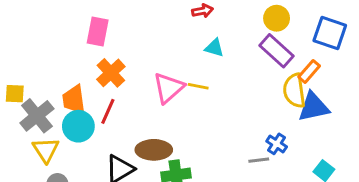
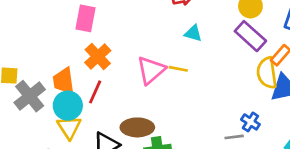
yellow triangle: (46, 150) -> (69, 127), moved

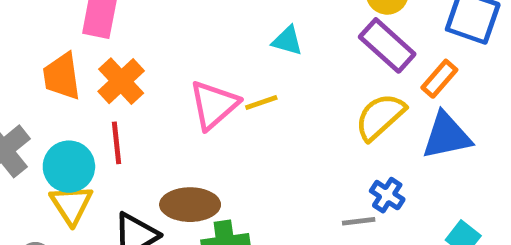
yellow line: (178, 69) -> (261, 102), turned -30
yellow semicircle: (267, 73) -> (380, 117), moved, turned 56
orange trapezoid: (64, 81) -> (62, 76), moved
red line: (95, 92) -> (116, 143), turned -30

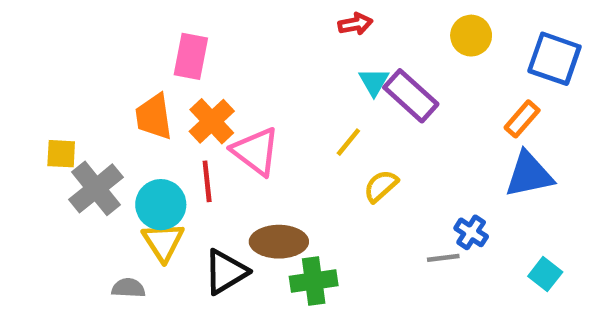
cyan triangle: (287, 41) -> (374, 82), turned 44
purple rectangle: (387, 45) -> (411, 96), moved
yellow line: (261, 102) -> (348, 142), turned -32
pink triangle: (214, 105) -> (256, 151), moved, turned -42
yellow semicircle: (380, 117) -> (381, 186), moved, size x0.7

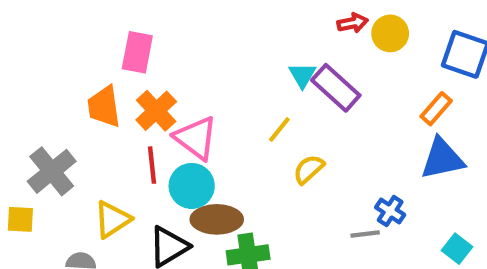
red arrow: (355, 24) -> (353, 23), moved
yellow square: (61, 154) -> (20, 219), moved
cyan circle: (161, 205) -> (192, 186), moved
yellow triangle: (163, 242) -> (112, 219), turned 30

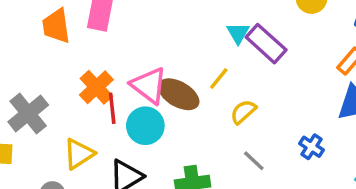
orange trapezoid: (104, 107) -> (56, 26), moved
orange cross: (156, 111) -> (96, 87), moved
brown ellipse: (217, 219) -> (179, 94), moved, turned 30
gray line: (365, 234) -> (254, 161), moved, turned 50

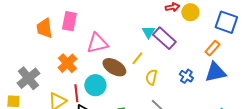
pink triangle: (149, 86) -> (97, 43), moved, turned -50
red line: (112, 108) -> (76, 93), moved
yellow semicircle: (243, 112) -> (151, 77), turned -35
blue cross: (312, 147) -> (186, 76), moved

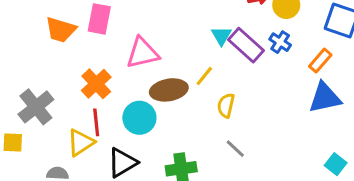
orange trapezoid: (44, 28) -> (61, 30), turned -65
brown ellipse: (114, 67) -> (169, 90), turned -40
blue cross: (186, 76) -> (280, 42), moved
red line: (76, 93) -> (96, 122), moved

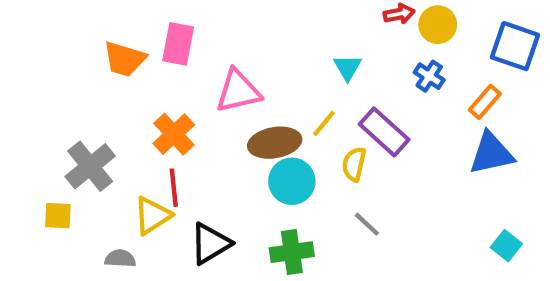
purple rectangle: (246, 45) -> (384, 132), moved
cyan circle: (139, 118) -> (292, 181), moved

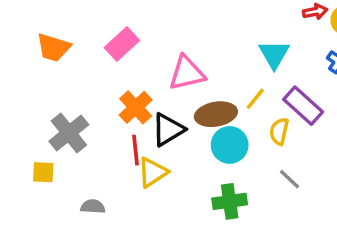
pink rectangle: (178, 44) -> (122, 44), moved, turned 36
orange trapezoid: (124, 59) -> (53, 47), moved
cyan triangle: (348, 68) -> (274, 54), size x1.4
yellow triangle: (152, 216) -> (153, 172), moved
black triangle: (210, 243) -> (168, 130), moved

